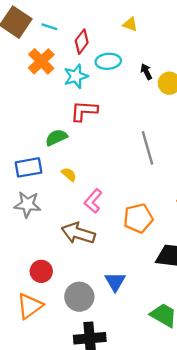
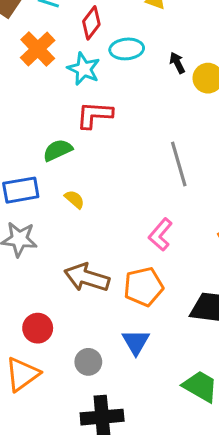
cyan star: (76, 76) -> (84, 69), turned -30
pink L-shape: (93, 201) -> (160, 235), moved
orange pentagon: (138, 218) -> (144, 287), moved
gray circle: (79, 297) -> (88, 362), size x0.7

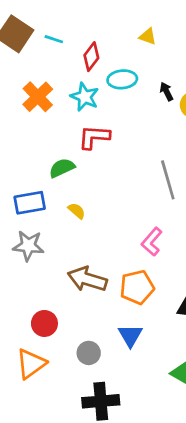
orange cross: (38, 49) -> (38, 97), moved

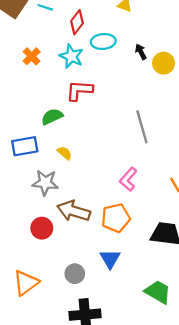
orange cross: (38, 97) -> (32, 56), size x0.7
gray star: (28, 246) -> (45, 183), moved
red circle: (44, 323) -> (42, 228), moved

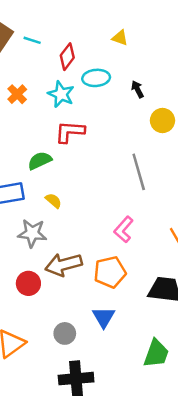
yellow circle: (164, 63) -> (162, 121), moved
brown arrow: (74, 211) -> (64, 265), turned -32
green trapezoid: (158, 292) -> (156, 354), turned 80

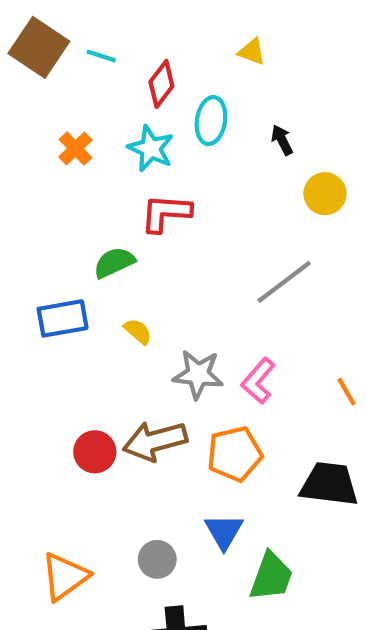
cyan ellipse: (96, 78) -> (211, 121), turned -76
gray line: (139, 172) -> (284, 282), turned 69
gray star: (32, 233) -> (198, 374), moved
red circle: (28, 283) -> (95, 452), moved
green trapezoid: (156, 354) -> (271, 577), moved

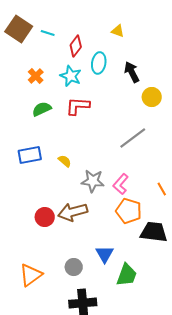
black arrow: (282, 140) -> (132, 72), size x1.5
green semicircle: (114, 263) -> (42, 109), moved
orange pentagon: (235, 454) -> (129, 211), moved, turned 30

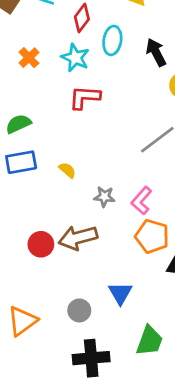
green semicircle: (42, 109) -> (18, 124), moved
gray star: (93, 181) -> (104, 197), size x0.7
green trapezoid: (127, 275) -> (149, 341), moved

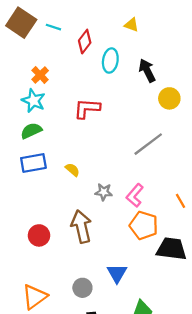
cyan star: (75, 58) -> (33, 101), moved
brown arrow: (78, 238) -> (81, 227), turned 92
red circle: (41, 244) -> (39, 235), moved

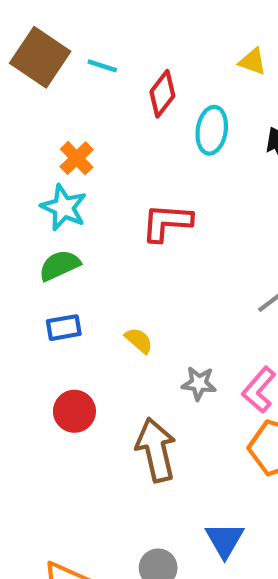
blue rectangle: (33, 163) -> (64, 328), size x0.7
red circle: (39, 235) -> (74, 411), moved

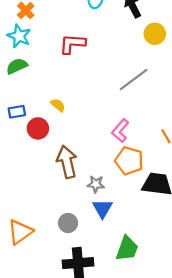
blue rectangle: (64, 328) -> (17, 112), moved
gray star: (199, 383) -> (96, 184), moved
red circle: (74, 411) -> (38, 128), moved

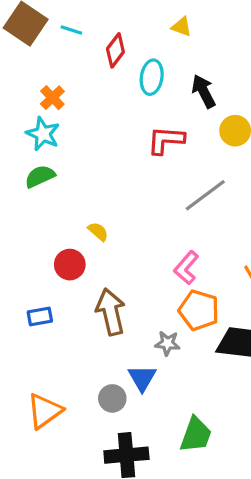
red L-shape: (72, 44) -> (166, 140), moved
blue rectangle: (17, 112) -> (40, 317), moved
gray star: (96, 184) -> (167, 343), moved
blue triangle: (102, 209) -> (142, 378), moved

